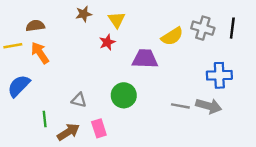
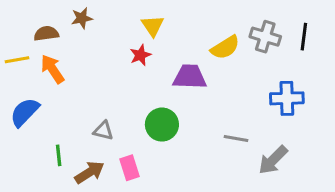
brown star: (84, 14) -> (82, 18), moved
gray arrow: (209, 106) -> (273, 160), moved, turned 120

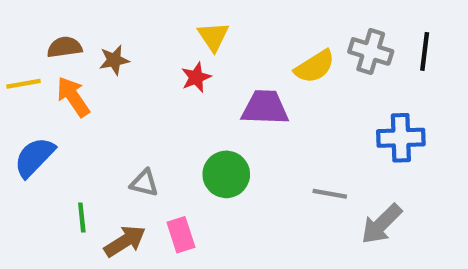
brown star: (82, 18) -> (114, 60), moved

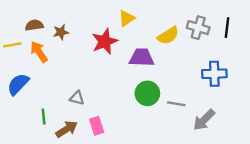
yellow triangle: (213, 36) -> (127, 18), moved, turned 30
red star: (196, 77) -> (105, 41), size x1.6
green circle: (226, 174) -> (147, 93), moved

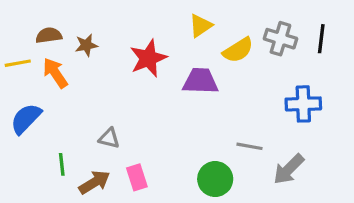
yellow triangle: (127, 18) -> (200, 26), moved
green circle: (147, 93) -> (215, 179), moved

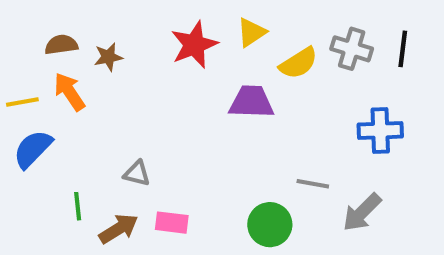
red star: (148, 58) -> (194, 45), moved
yellow line: (18, 63) -> (22, 102), moved
pink rectangle: (137, 177) -> (172, 223), turned -65

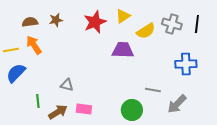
brown star: (108, 57) -> (56, 20), moved

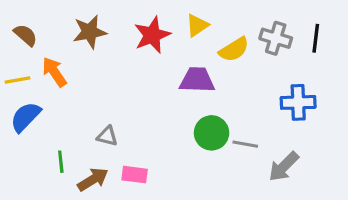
brown star: (56, 20) -> (90, 32), size x1.5
brown semicircle: (30, 22) -> (25, 35), moved, turned 49
green circle: (132, 110) -> (212, 133), moved

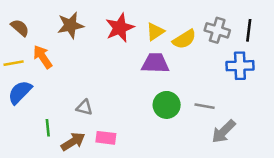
yellow triangle: (197, 25) -> (155, 32), moved
blue cross: (298, 102) -> (240, 66), moved
gray line: (245, 144) -> (205, 106), moved

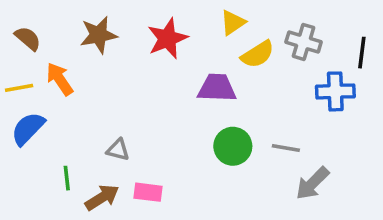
black line: (249, 30) -> (362, 53), moved
yellow triangle: (155, 32) -> (233, 23), moved

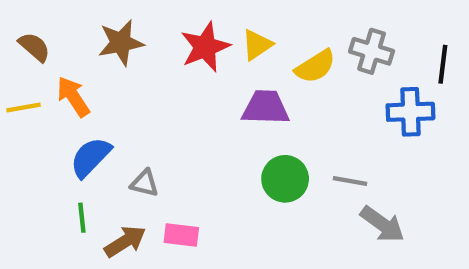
yellow triangle: (233, 23) -> (257, 45), moved
blue semicircle: (28, 129) -> (91, 157), moved
gray arrow: (312, 183) -> (382, 224), turned -99

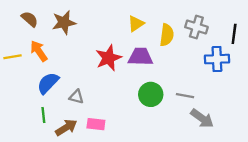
brown semicircle: (34, 47) -> (30, 19), moved
red star: (205, 47) -> (108, 58), moved
yellow semicircle: (315, 66) -> (167, 35), turned -50

